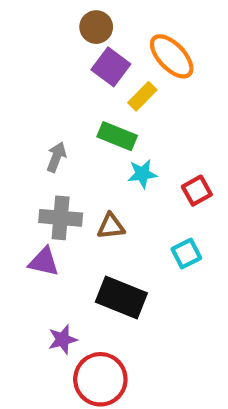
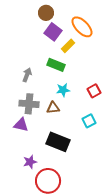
cyan star: (142, 174) -> (63, 90), moved

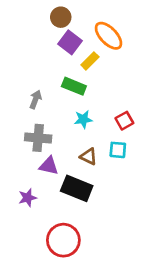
brown triangle: (53, 108) -> (89, 157), moved, turned 32
cyan square: (89, 121) -> (118, 150), moved, turned 32
purple triangle: (21, 125) -> (49, 166), moved
purple star: (30, 162) -> (28, 198), moved

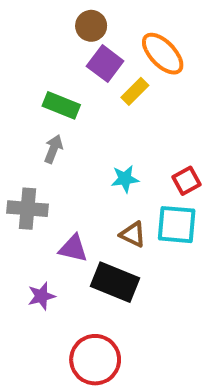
green rectangle: (74, 86) -> (61, 105), moved
gray cross: (38, 138) -> (28, 209), moved
cyan square: (118, 150) -> (177, 225), size x1.5

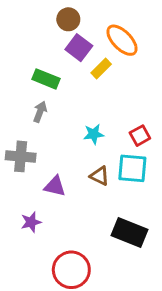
black rectangle: (115, 282) -> (129, 233), moved

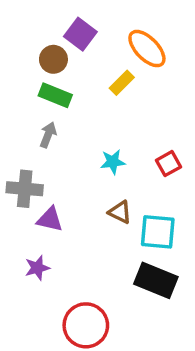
brown circle: (68, 19) -> (53, 59), moved
purple square: (79, 48) -> (80, 34), moved
cyan square: (132, 168) -> (158, 232), moved
purple triangle: (55, 186) -> (50, 219), moved

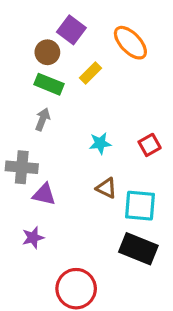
yellow rectangle: (122, 83) -> (90, 73), moved

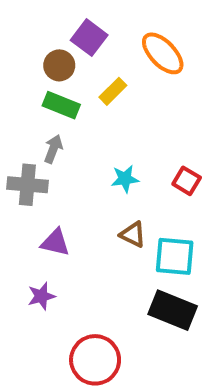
red square: (150, 145) -> (187, 181), turned -30
gray cross: (22, 167) -> (27, 185), moved

